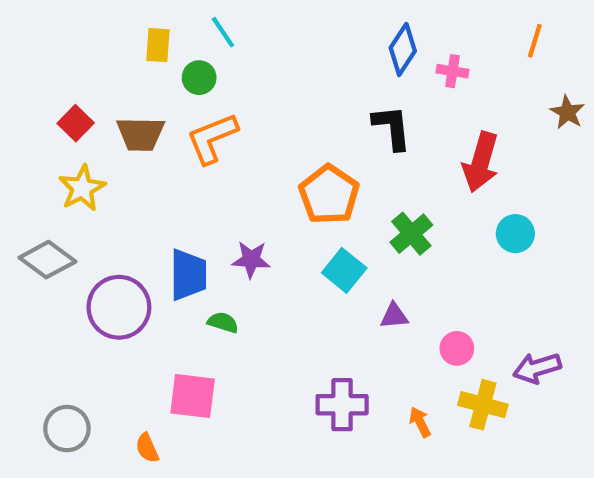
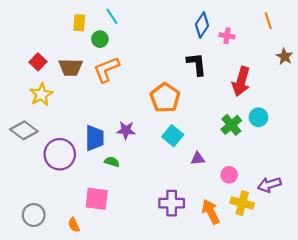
orange line: (535, 41) -> (268, 21), turned -35
green cross: (411, 234) -> (231, 125), moved
orange arrow: (420, 422) -> (211, 212), size x1.6

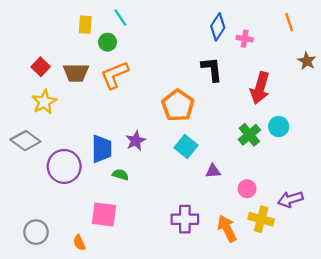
purple star: (126, 130) -> (136, 141), turned -30

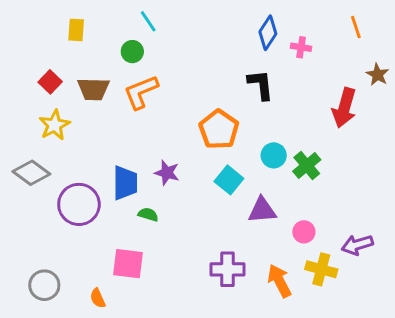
yellow rectangle: (85, 25) -> (76, 30), moved
red arrow: (260, 88) -> (344, 108), moved
cyan circle: (279, 127) -> (274, 155), moved
purple star: (136, 141) -> (167, 173), turned -30
purple triangle: (213, 171) -> (262, 210), size x1.5

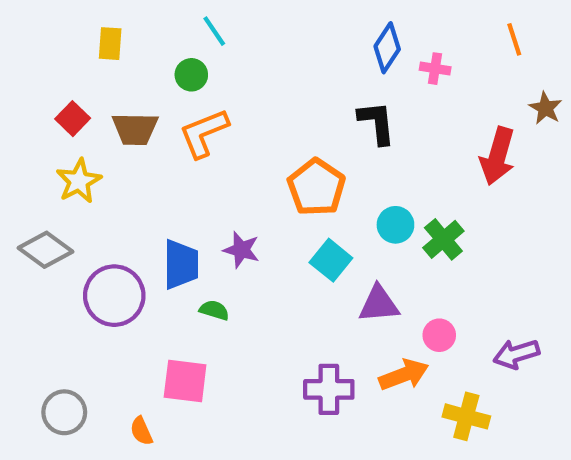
yellow cross: (321, 269) -> (466, 416), moved
orange arrow: (279, 281) -> (404, 375), moved, turned 96

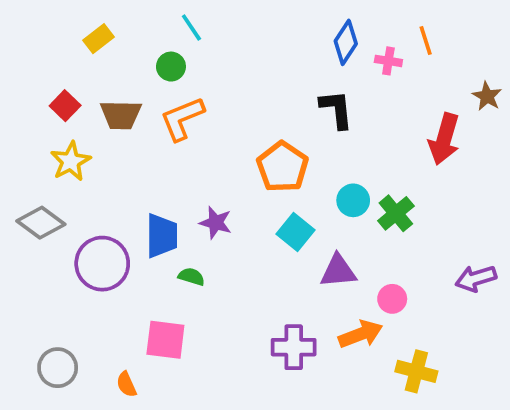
orange line: (514, 39) -> (426, 41), moved
yellow rectangle: (110, 44) -> (98, 39), turned 48
purple arrow: (516, 354) -> (476, 278), moved

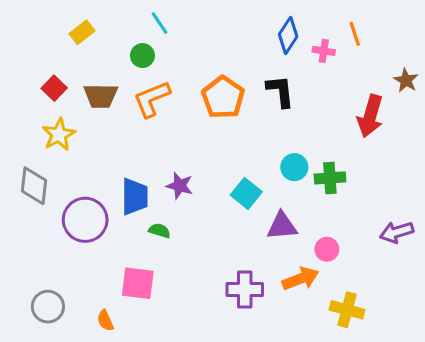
orange pentagon: (283, 167) -> (223, 97), moved
green cross: (396, 213) -> (330, 178), turned 36
gray diamond: (41, 223) -> (34, 186), turned 60

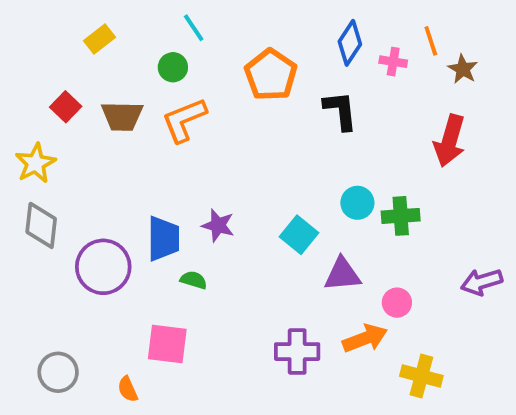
brown star: (406, 80) -> (463, 69), moved
orange pentagon: (223, 97) -> (271, 75), moved
yellow star: (59, 135) -> (35, 163), moved

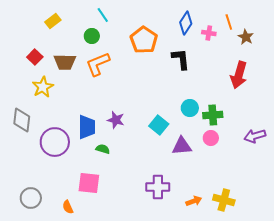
yellow star: (35, 163) -> (43, 87), moved
purple arrow: (482, 282) -> (255, 136), moved
pink circle: (397, 303) -> (211, 138), moved
orange arrow: (365, 338) -> (194, 201), moved, size x0.7

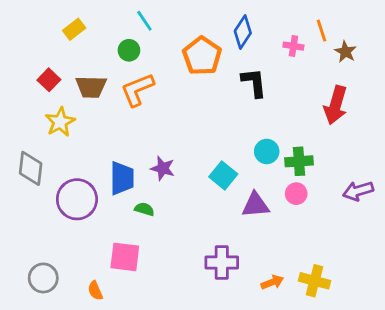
blue diamond: (186, 23) -> (243, 32), moved

